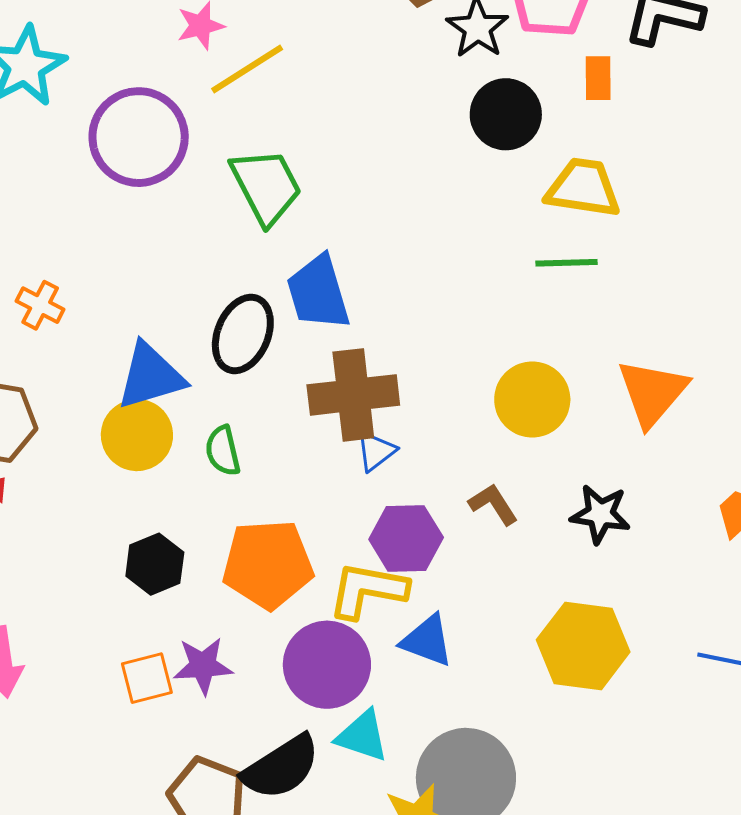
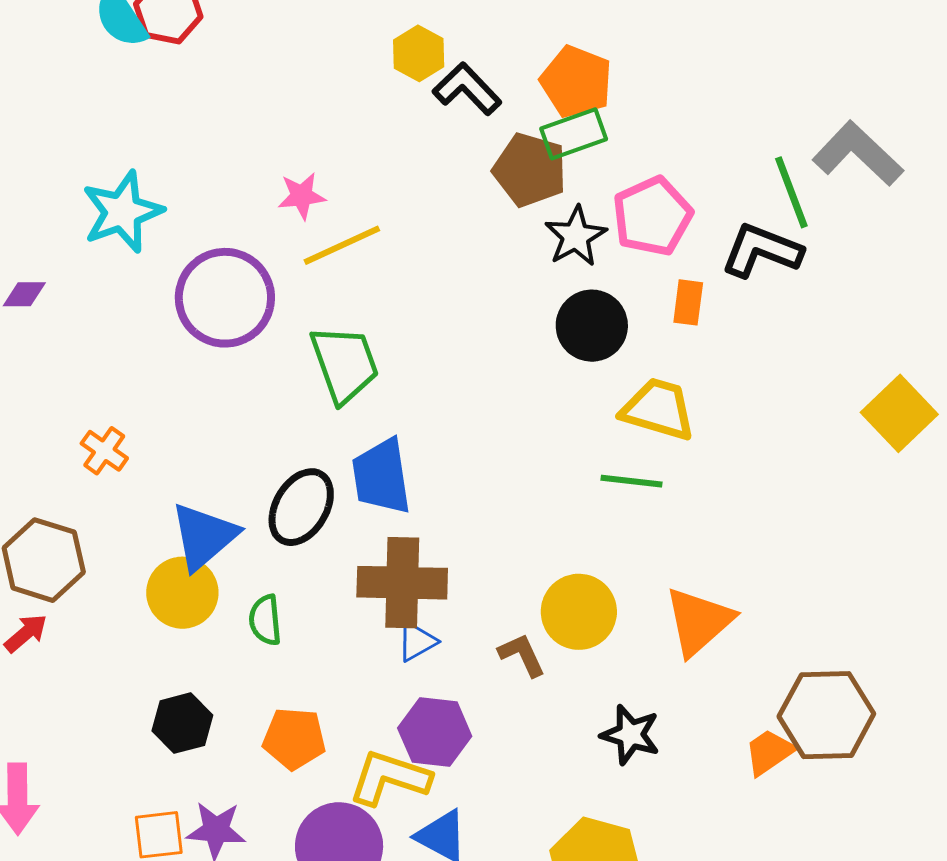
blue triangle: (150, 376) -> (204, 536), turned -32
brown L-shape: (493, 504) -> (522, 655), moved
orange pentagon: (268, 564) -> (294, 739), size x0.7

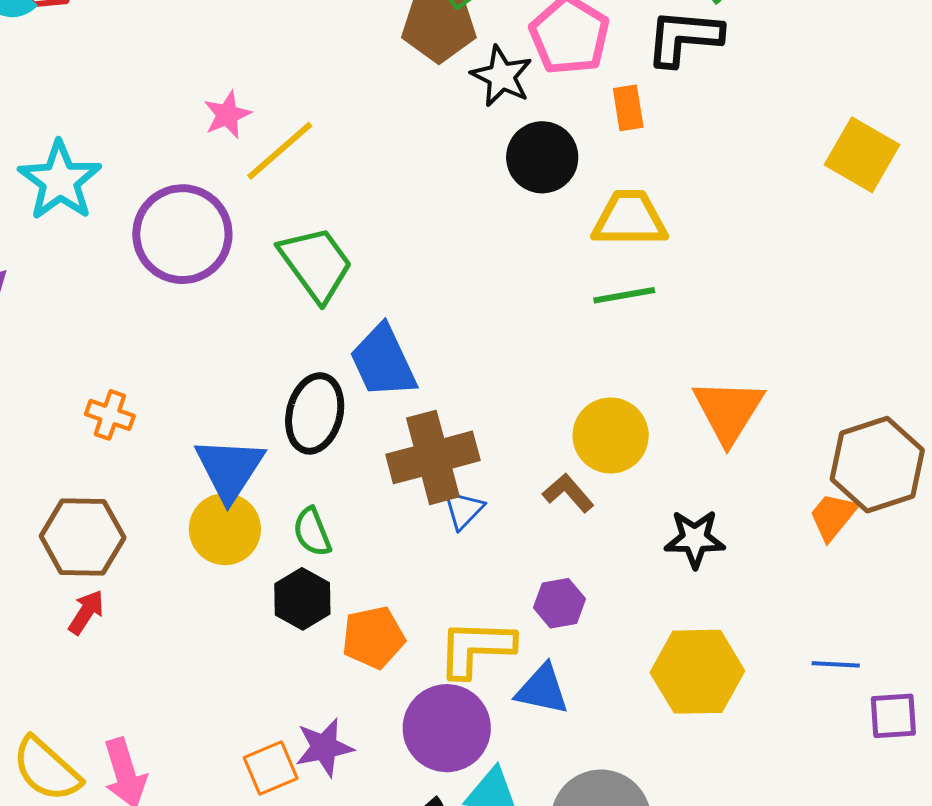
black hexagon: (182, 723) -> (302, 599), moved
purple hexagon: (435, 732) -> (559, 603), moved, size x0.7

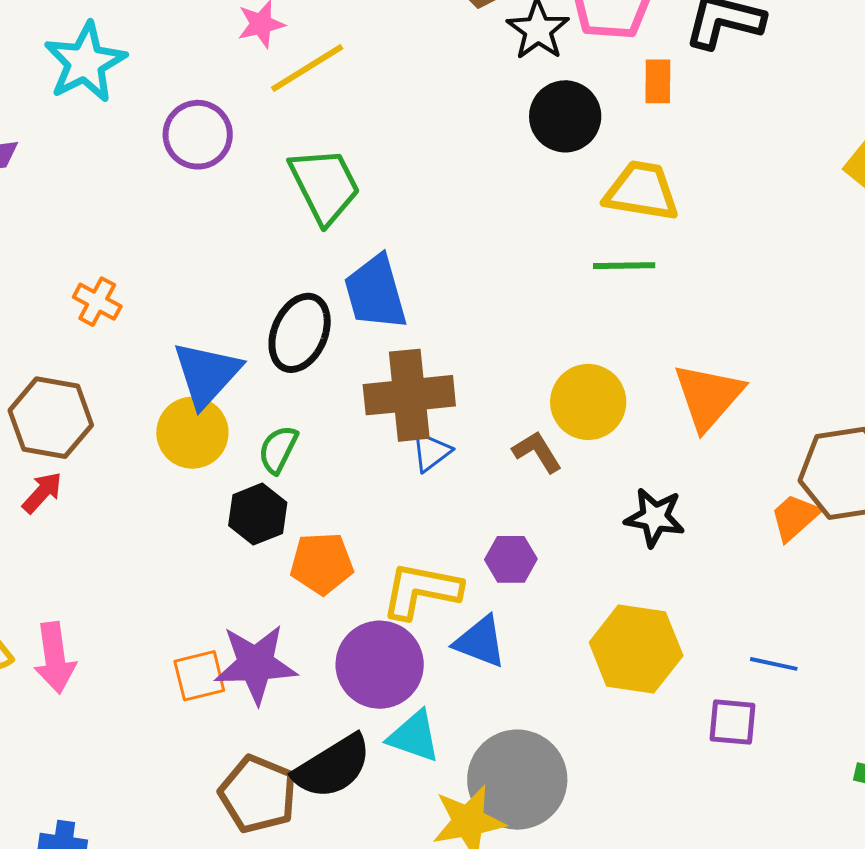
purple circle: (182, 234) -> (198, 135), size x0.7
green semicircle: (312, 532) -> (278, 449), turned 39
purple square: (893, 716) -> (733, 722), moved
purple star: (324, 747) -> (256, 664), size x1.4

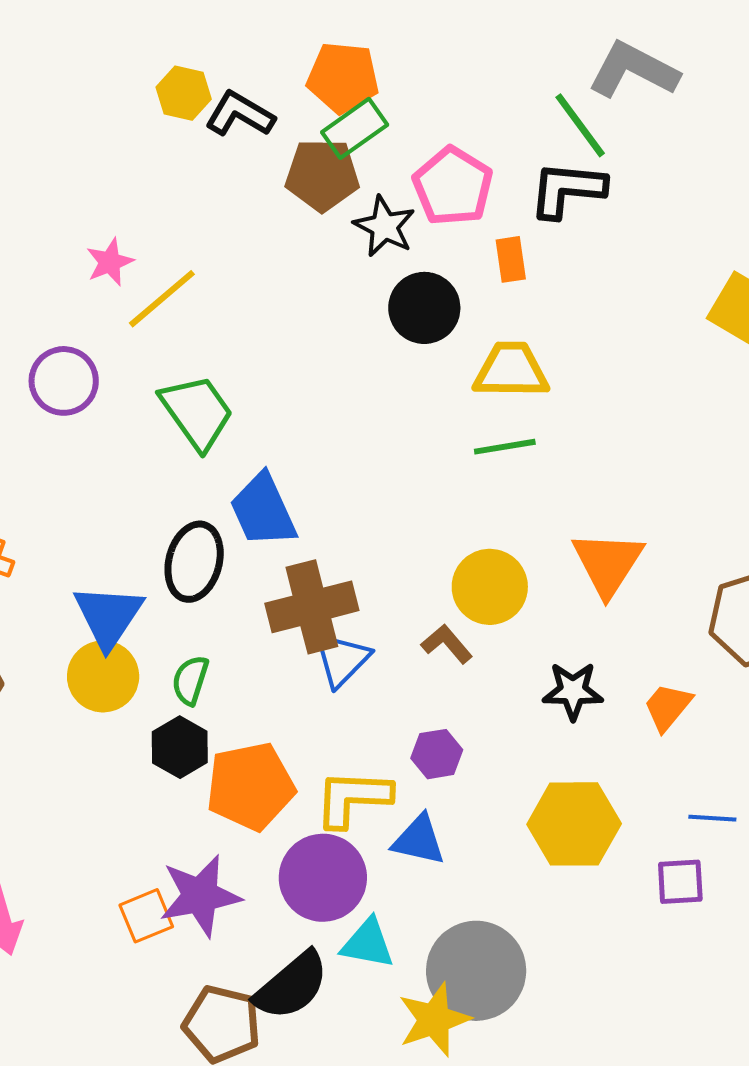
blue triangle: (431, 452) -> (342, 659), size x1.4
orange trapezoid: (795, 517) -> (668, 707), moved
orange pentagon: (322, 563) -> (250, 786), size x1.4

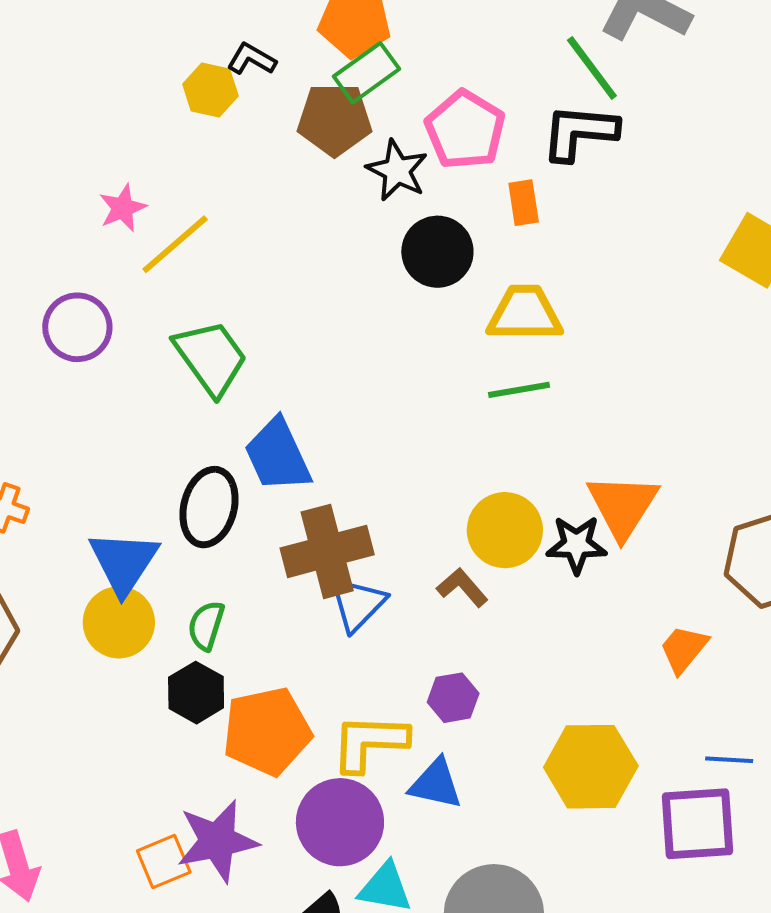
yellow hexagon: (184, 93) -> (210, 90), moved
black L-shape: (240, 114) -> (252, 59), size x0.7
black star: (573, 691) -> (576, 545), moved
purple square: (680, 882) -> (698, 824), size x1.6

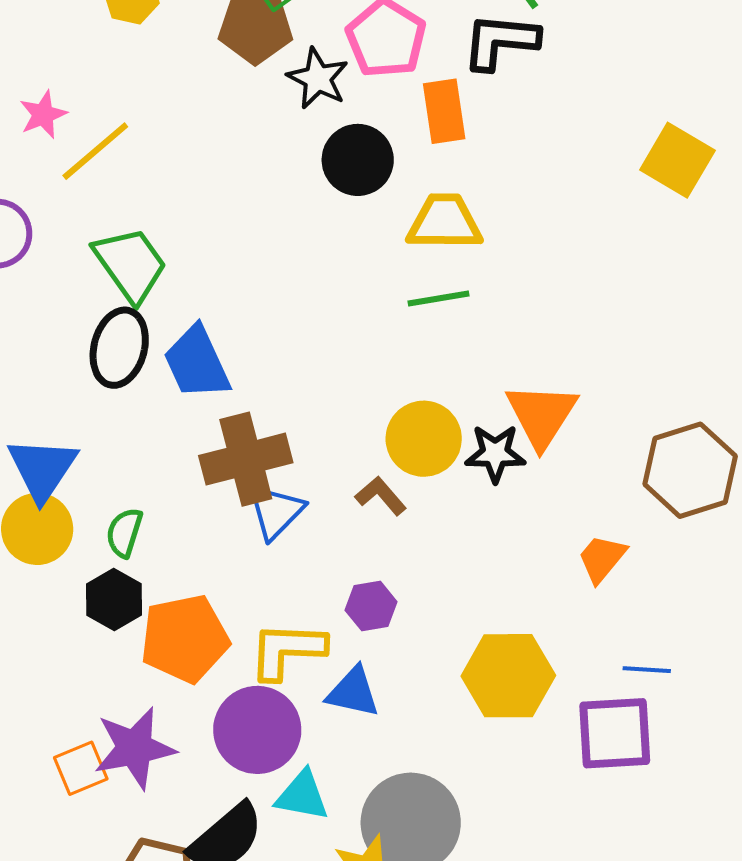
orange rectangle: (524, 203) -> (444, 111), size x1.4
black ellipse: (209, 507) -> (119, 348), moved

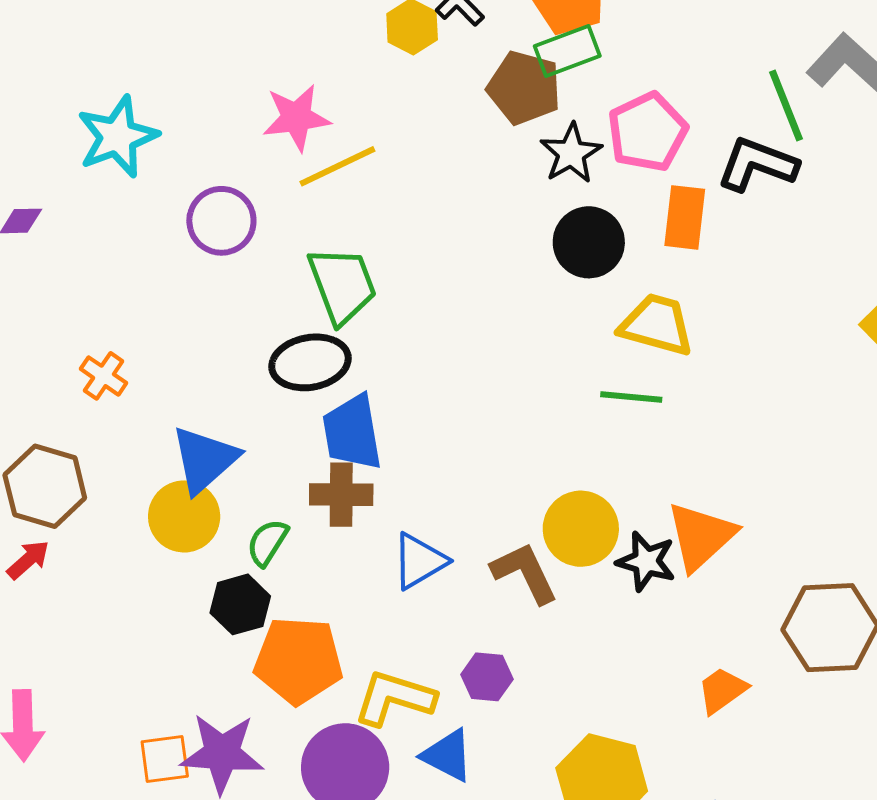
pink star: (43, 115) -> (296, 118), size x1.4
black ellipse: (119, 348) -> (310, 362), turned 50
blue trapezoid: (197, 363) -> (352, 432), moved
brown cross: (246, 459) -> (341, 495), moved, size x0.7
brown L-shape: (381, 496) -> (525, 573), size x1.4

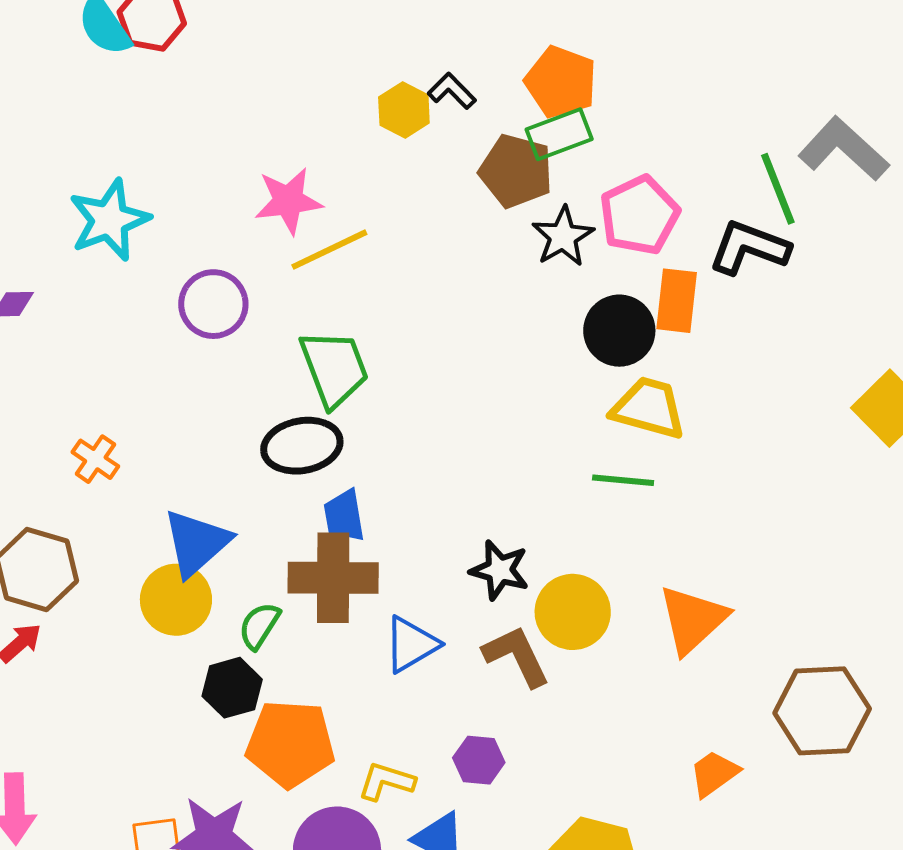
black circle: (589, 242) -> (619, 331), moved
blue trapezoid: (352, 432) -> (344, 516), size x0.7
brown cross: (341, 495) -> (333, 578), size x1.4
black star: (646, 561) -> (499, 570), moved
yellow L-shape: (394, 698) -> (386, 781), size x0.7

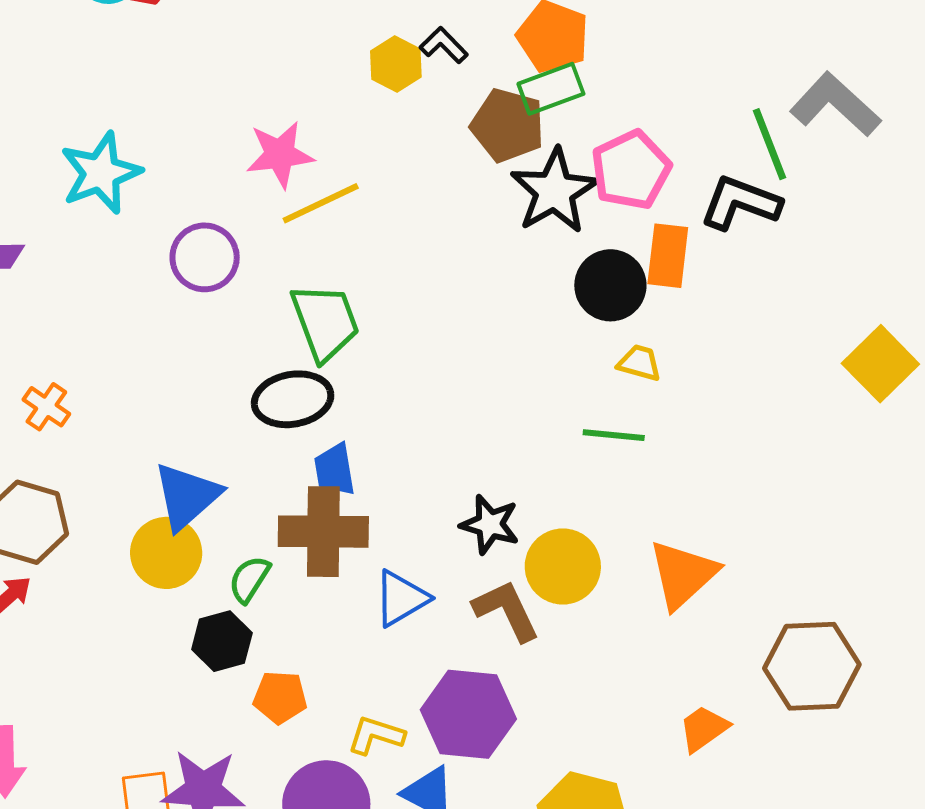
black star: (563, 237) -> (554, 191), size x1.4
yellow trapezoid: (649, 408) -> (639, 363), size x0.6
orange cross: (95, 459) -> (46, 407), moved
orange pentagon: (290, 744) -> (280, 697), size x0.6
purple hexagon: (479, 760) -> (468, 714), size x1.8

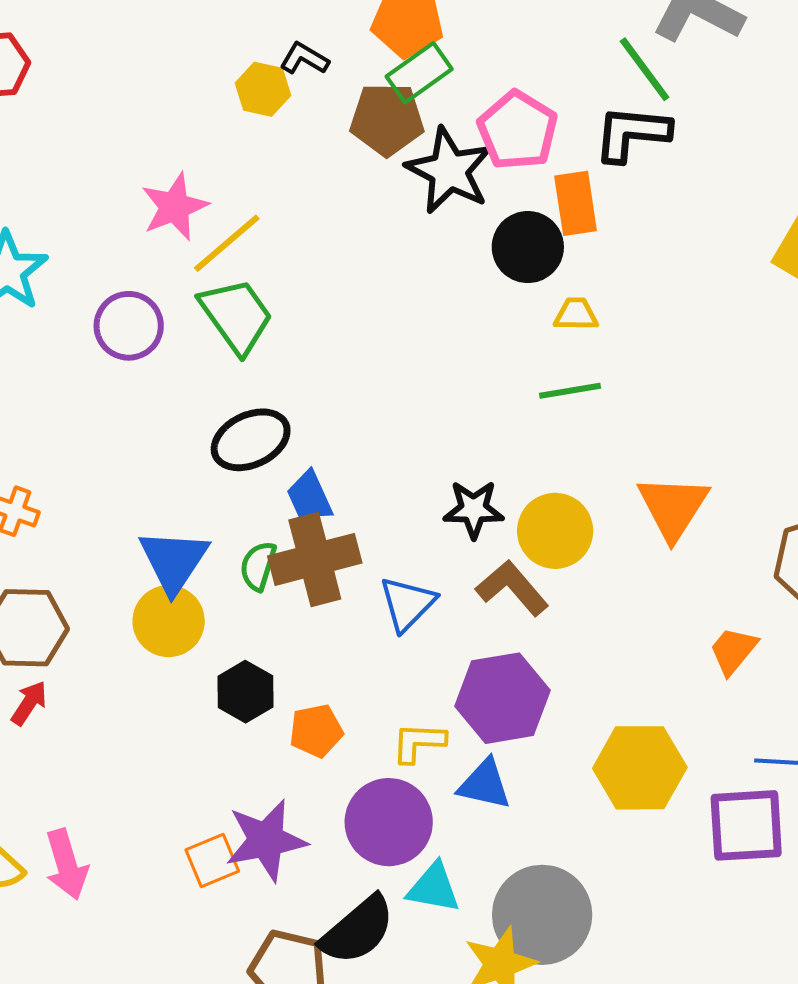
green trapezoid: (325, 322) -> (236, 316), moved
green semicircle: (249, 579) -> (258, 566), moved

